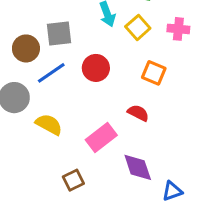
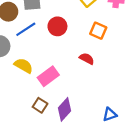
pink rectangle: (101, 137) -> (48, 76), moved
purple diamond: (138, 167) -> (64, 109), moved, turned 60
brown square: (73, 180) -> (40, 105), turned -32

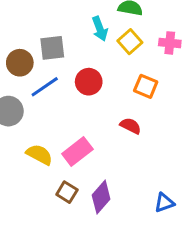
yellow semicircle: (24, 66) -> (39, 155), moved

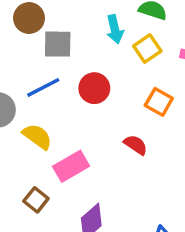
brown circle: (20, 63) -> (29, 18), moved
yellow semicircle: (39, 155) -> (37, 136), moved
brown square: (67, 192) -> (36, 200), moved

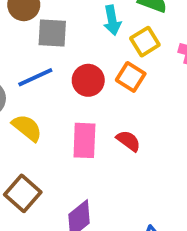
orange square: (159, 102) -> (131, 77), moved
pink rectangle: (71, 166) -> (84, 140), moved, turned -60
brown square: (36, 200) -> (23, 193), size x1.4

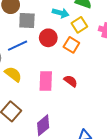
cyan arrow: (112, 20) -> (61, 13), turned -63
red circle: (88, 80) -> (48, 38), moved

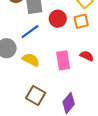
orange square: (71, 45) -> (81, 21), turned -35

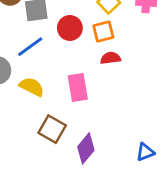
red semicircle: (87, 56) -> (111, 58), moved, turned -32
brown square: (36, 95) -> (52, 129), moved

